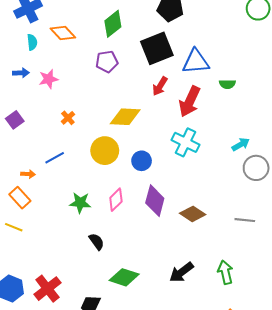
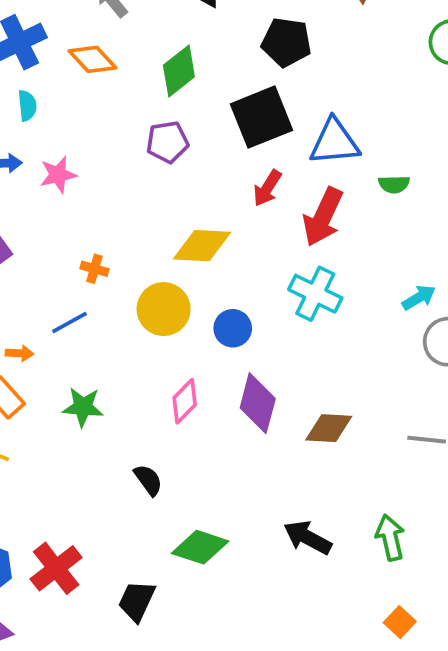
orange diamond: (63, 33) -> (93, 59), moved
orange cross: (68, 118) -> (94, 269), moved, turned -32
green star: (80, 203) -> (83, 407), moved
brown diamond: (193, 214) -> (329, 428), turned -30
black arrow: (181, 272) -> (308, 538), turned 65

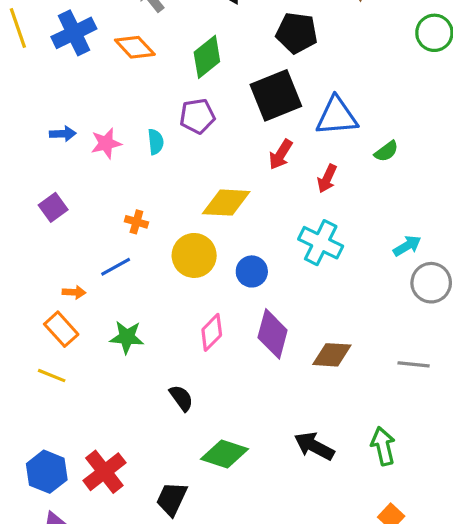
cyan semicircle: (27, 106) -> (156, 142), moved
green semicircle: (394, 184) -> (386, 151), turned -35
red arrow: (323, 217) -> (327, 179), size x0.6

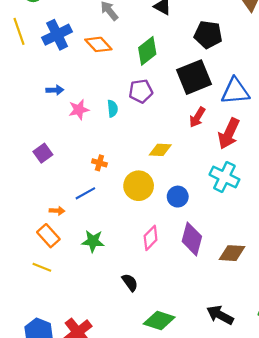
blue arrow: (63, 134) -> (55, 90), moved
red arrow: (327, 179) -> (229, 134), size x1.6
yellow diamond: (226, 203) -> (160, 150), size x0.7

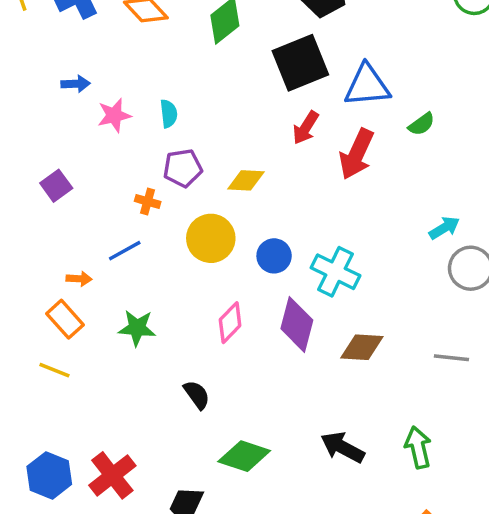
purple pentagon: (141, 91) -> (183, 168), moved
cyan cross: (224, 177) -> (335, 272), moved

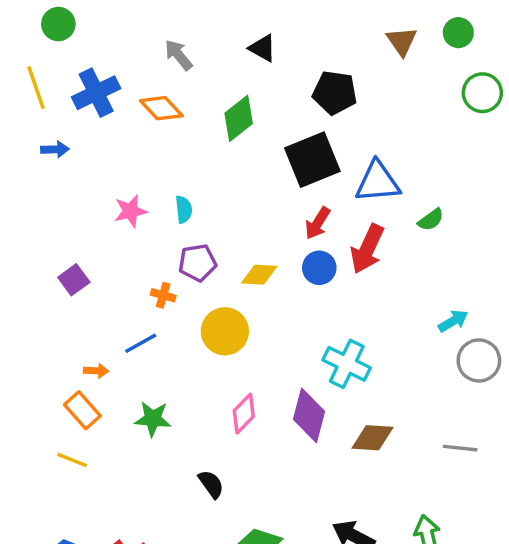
blue arrow: (76, 84) -> (55, 149), moved
blue circle: (274, 256) -> (319, 268), moved

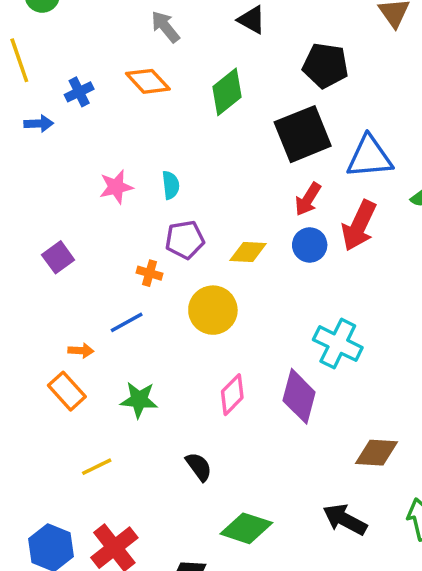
blue cross: (96, 93) -> (79, 92), moved, size x0.6
brown diamond: (372, 438) -> (377, 453), moved
yellow line: (72, 460) -> (97, 467), moved, turned -48

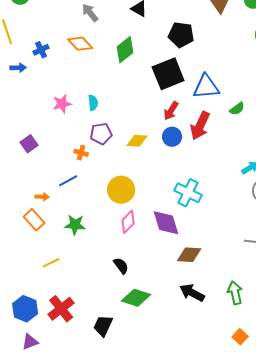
yellow circle: (213, 310) -> (121, 190), moved
purple diamond: (299, 396) -> (166, 223), turned -32
brown diamond: (377, 453) -> (189, 255), moved
black semicircle: (199, 467) -> (121, 266), moved

